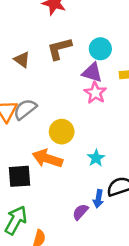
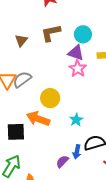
brown triangle: (22, 60) -> (21, 40), turned 32

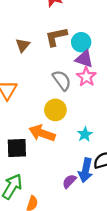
cyan circle: (83, 34) -> (81, 42), moved
gray semicircle: (22, 79) -> (62, 80), moved, turned 90
blue arrow: (77, 152) -> (86, 170), size x1.5

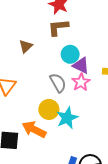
brown L-shape: (56, 37) -> (58, 27), moved
cyan circle: (81, 42) -> (70, 54), moved
cyan star: (85, 134) -> (67, 118), moved, size x1.5

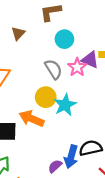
purple triangle: (81, 65) -> (90, 60), moved

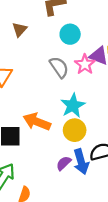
yellow circle: (46, 97) -> (75, 130), moved
blue arrow: (71, 157) -> (81, 162), turned -30
purple semicircle: (55, 166) -> (64, 163), moved

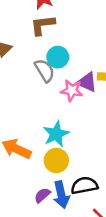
pink star: (85, 64) -> (72, 90), turned -30
gray semicircle: (59, 67) -> (45, 70), moved

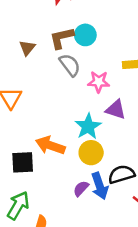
brown L-shape: (43, 25) -> (62, 38), moved
cyan circle: (58, 57) -> (85, 35), moved
purple triangle: (87, 82) -> (116, 109), moved

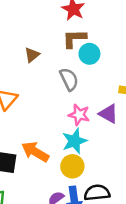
brown L-shape: (62, 38) -> (74, 38), moved
pink star: (99, 82) -> (79, 115), moved
purple triangle: (116, 109) -> (108, 114), moved

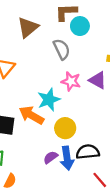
brown triangle: (32, 55) -> (28, 27), size x1.5
cyan star: (74, 141) -> (49, 100), moved

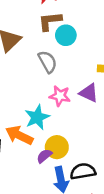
purple semicircle: (51, 157) -> (44, 156), moved

